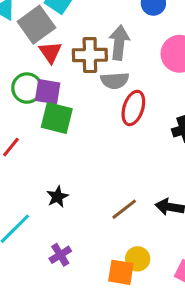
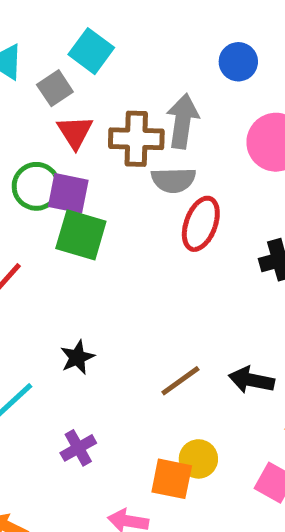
gray square: (36, 25) -> (55, 88), size x0.6

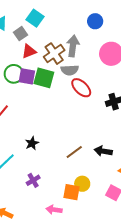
red triangle: (75, 132) -> (29, 51), turned 42
brown cross: (136, 139) -> (54, 54), turned -35
red ellipse: (201, 224) -> (81, 88), turned -65
green square: (81, 235) -> (44, 78), moved

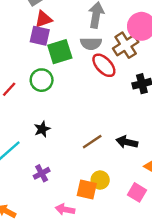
brown cross: (54, 54) -> (126, 45), moved
green circle: (14, 74) -> (42, 80), moved
purple square: (27, 76) -> (40, 36), moved
green square: (44, 78) -> (60, 52), turned -35

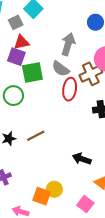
gray semicircle: (91, 44) -> (61, 69), turned 30
red ellipse: (104, 65) -> (70, 89), turned 45
brown line: (92, 142) -> (36, 136), moved

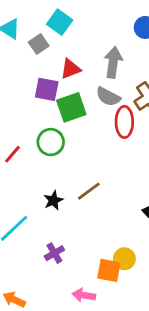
red triangle: (21, 42) -> (71, 69), moved

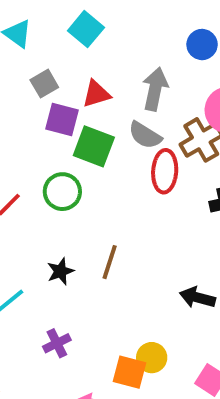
gray square: (39, 44) -> (44, 84), moved
green square: (71, 107) -> (94, 146), turned 36
brown line: (89, 191) -> (110, 262), turned -40

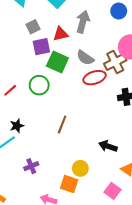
gray arrow: (155, 89) -> (83, 22), moved
purple square: (62, 119) -> (41, 47), turned -30
red ellipse: (165, 171) -> (95, 78), turned 65
black star: (60, 271) -> (17, 126), moved
yellow circle: (152, 358) -> (80, 168), moved

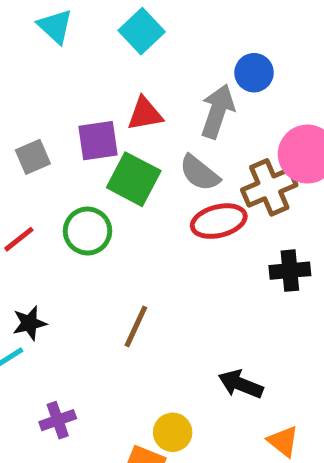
blue circle: (119, 11) -> (254, 73), moved
gray arrow: (83, 22) -> (218, 111), moved
gray square: (33, 27) -> (33, 157), moved

